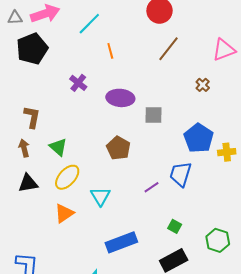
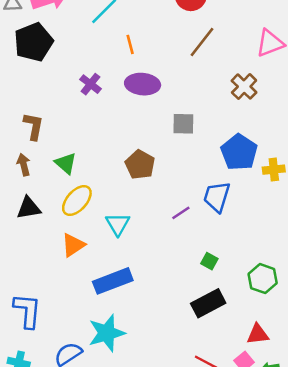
brown cross: (203, 85) -> (244, 87), size x1.5
purple ellipse: (120, 98) -> (143, 84), moved
blue rectangle: (121, 242) -> (113, 281), moved

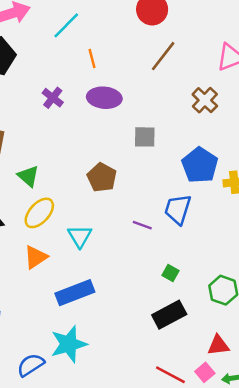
purple line: (181, 213) -> (142, 225), turned 54

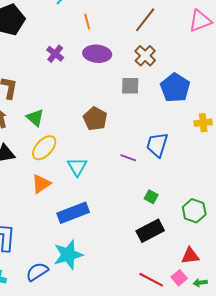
brown cross: (205, 100) -> (145, 56), moved
blue pentagon: (200, 165) -> (175, 88), moved

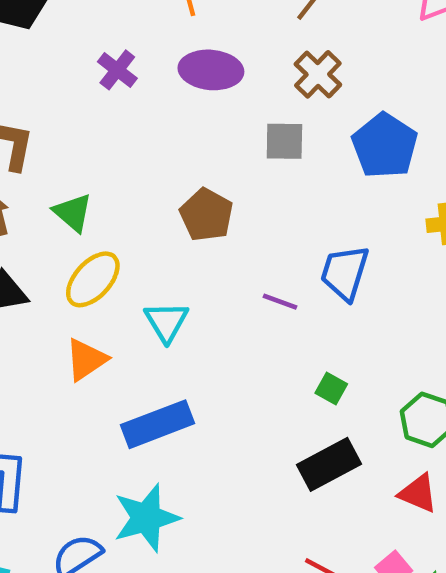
red triangle: (190, 256) -> (418, 493), moved, turned 30

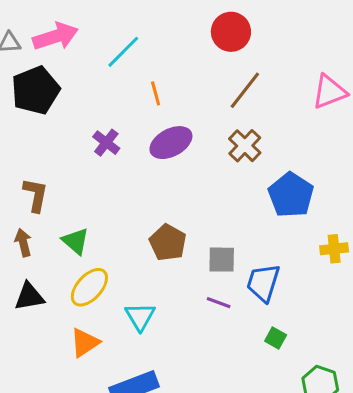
purple ellipse: (211, 70) -> (171, 143), turned -33
gray square: (284, 141) -> (222, 260), moved
green square: (331, 389) -> (276, 338), moved

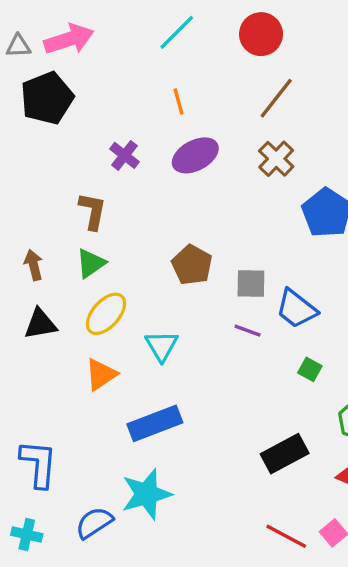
cyan line: (123, 52) -> (177, 32), moved
brown L-shape: (36, 195) -> (93, 211), moved
green triangle: (76, 241) -> (91, 263), turned 44
blue trapezoid: (263, 283) -> (296, 309), turned -69

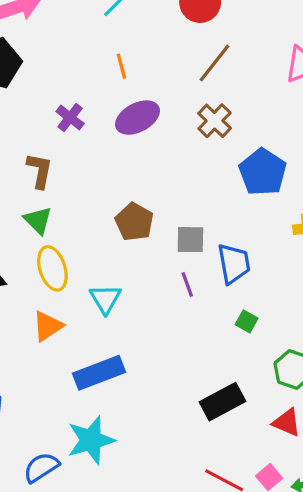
green triangle: (91, 263) -> (38, 220), turned -40
blue trapezoid: (296, 309) -> (234, 264), turned -138
yellow ellipse: (106, 314) -> (52, 268), turned -60
purple line: (248, 331) -> (187, 284), turned 50

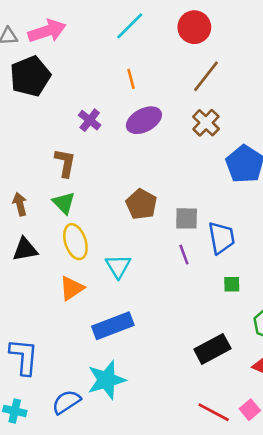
green square: (247, 321) -> (232, 284), turned -30

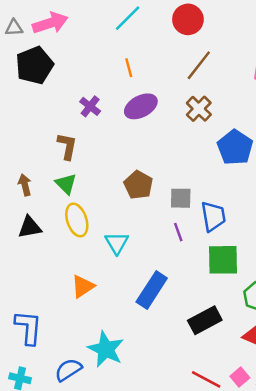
green square: (232, 284) -> (223, 260), size x2.0
orange triangle: (72, 288) -> (83, 286), moved
blue rectangle: (113, 326) -> (152, 290), moved, turned -36
cyan star: (106, 380) -> (106, 349), turned -30

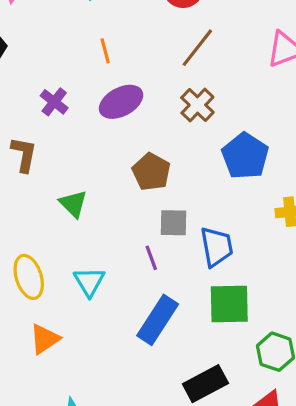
green triangle: (66, 184) -> (73, 204), moved
brown pentagon: (138, 185) -> (151, 172), moved
yellow ellipse: (77, 220) -> (29, 277), moved
purple line: (178, 232) -> (151, 258), moved
blue rectangle: (152, 290) -> (158, 320), moved

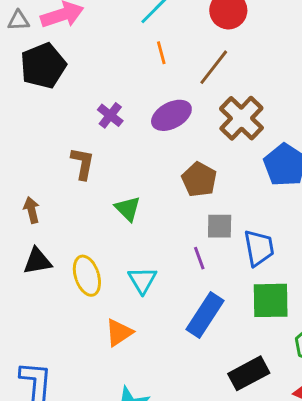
brown line: (197, 48) -> (214, 67), moved
orange line: (105, 51) -> (161, 53), moved
brown cross: (197, 105) -> (241, 118), size x1.4
orange triangle: (45, 339) -> (119, 333), moved

